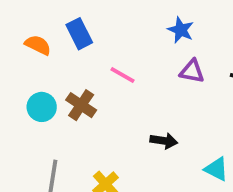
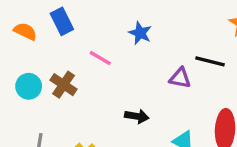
blue star: (181, 30) -> (140, 33), moved
purple triangle: (192, 71) -> (180, 78), moved

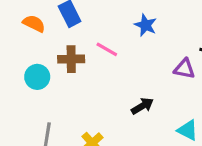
brown cross: (64, 85) -> (71, 59), moved, turned -35
black arrow: (137, 116) -> (142, 106), turned -40

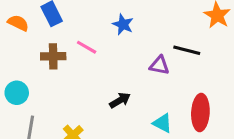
cyan circle: (37, 77) -> (17, 93), moved

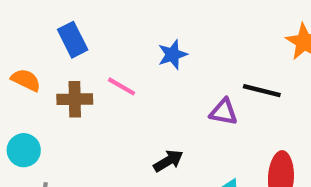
orange semicircle: (18, 23) -> (26, 80), moved
blue star: (123, 24) -> (173, 55), turned 30

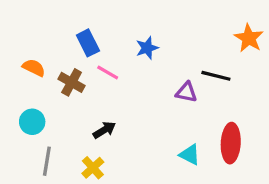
blue rectangle: (73, 40) -> (88, 43), moved
brown cross: (75, 99) -> (72, 82), turned 30
black arrow: (168, 161) -> (104, 130), moved

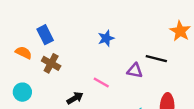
blue rectangle: (88, 43) -> (45, 35), moved
pink line: (108, 73) -> (101, 83), moved

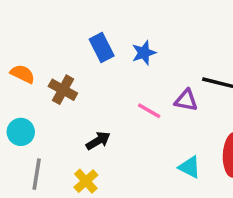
blue rectangle: (45, 35) -> (102, 48), moved
pink line: (101, 83) -> (149, 111), moved

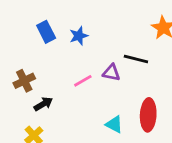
brown cross: (63, 90) -> (24, 81), moved, turned 35
pink line: (149, 111) -> (83, 81), turned -60

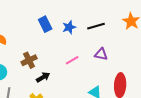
black line: (136, 59) -> (96, 26), moved, turned -30
purple triangle: (111, 73) -> (101, 54), moved

